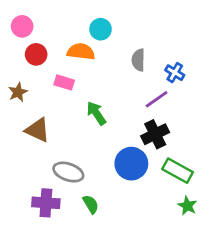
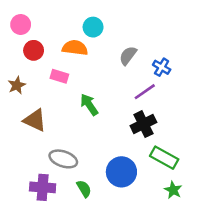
gray semicircle: (138, 60) -> (128, 56), turned 36
blue circle: (131, 164) -> (121, 172), moved

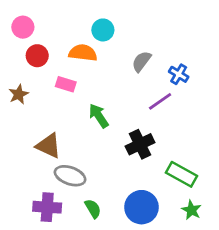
brown triangle: (35, 120) -> (49, 146), moved
black cross: (143, 124) -> (140, 144), moved
blue circle: (121, 172) -> (141, 207), moved

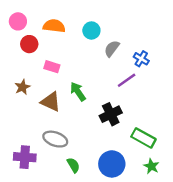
cyan circle: (103, 30) -> (91, 30), moved
orange semicircle: (83, 53) -> (54, 26), moved
brown star: (19, 94) -> (22, 87), moved
brown triangle: (49, 146) -> (51, 102), moved
purple cross: (47, 207) -> (25, 157), moved

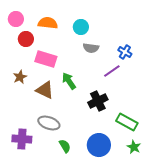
gray semicircle: (112, 49) -> (91, 48), moved, turned -119
pink rectangle: (52, 67) -> (46, 59), size x1.5

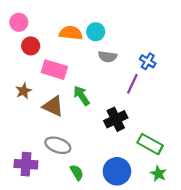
orange semicircle: (48, 23) -> (71, 33), moved
purple line: (112, 71) -> (132, 84), turned -30

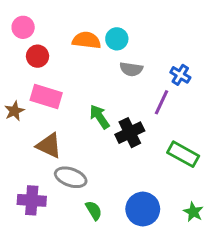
pink rectangle: (54, 70) -> (46, 97), moved
brown star: (24, 91) -> (14, 111), moved
brown triangle: (53, 106) -> (49, 146), moved
black cross: (116, 119) -> (130, 133), moved
green rectangle: (150, 144) -> (183, 154), moved

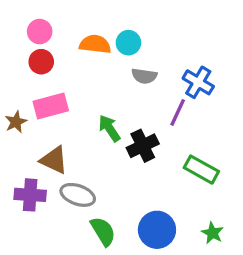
pink circle: (23, 27) -> (40, 32), moved
blue cross: (180, 75) -> (198, 82), size x1.4
pink rectangle: (46, 97) -> (51, 106), turned -32
purple cross: (32, 200) -> (30, 195), moved
green semicircle: (94, 210) -> (103, 231), size x1.4

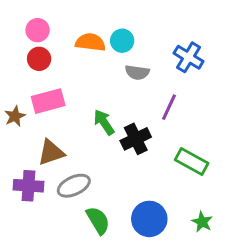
blue cross: (198, 82) -> (189, 57), moved
brown triangle: (54, 160) -> (51, 152), turned -44
gray ellipse: (78, 195) -> (74, 186), turned -44

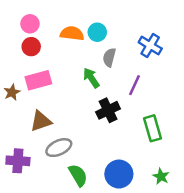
gray semicircle: (137, 72) -> (109, 57), turned 96
green arrow: (104, 122) -> (91, 78), moved
green rectangle: (192, 162) -> (153, 128), turned 45
purple cross: (28, 186) -> (18, 161), moved

